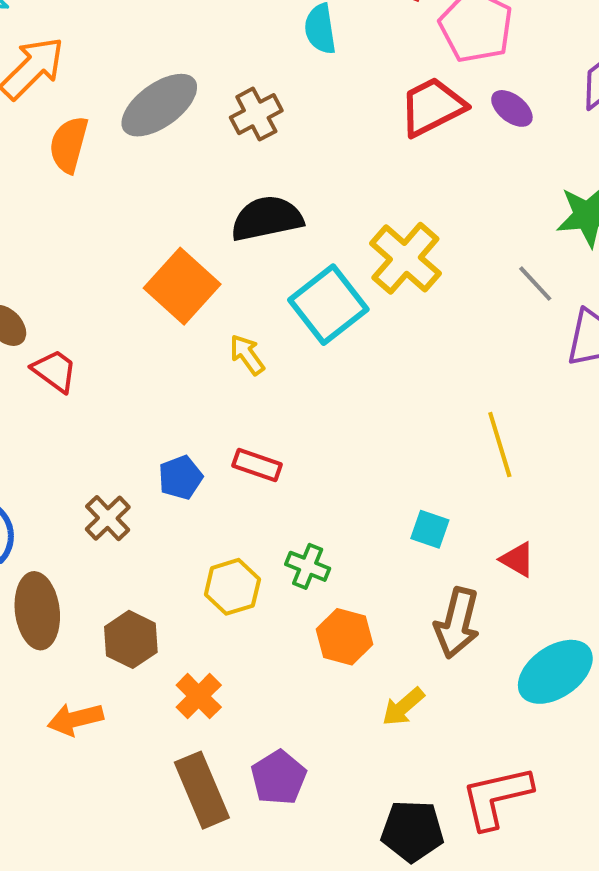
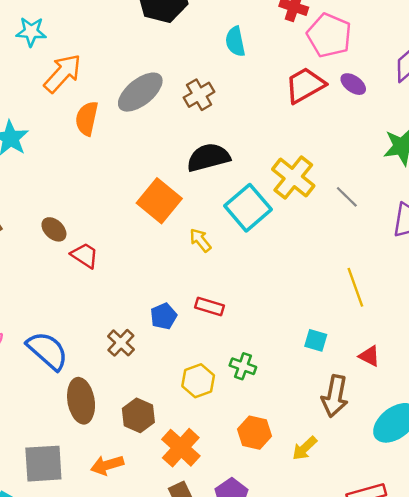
gray line: (535, 284) -> (347, 197), moved
orange hexagon: (344, 637) -> (255, 433), moved
orange cross: (199, 696) -> (181, 448), size x1.4

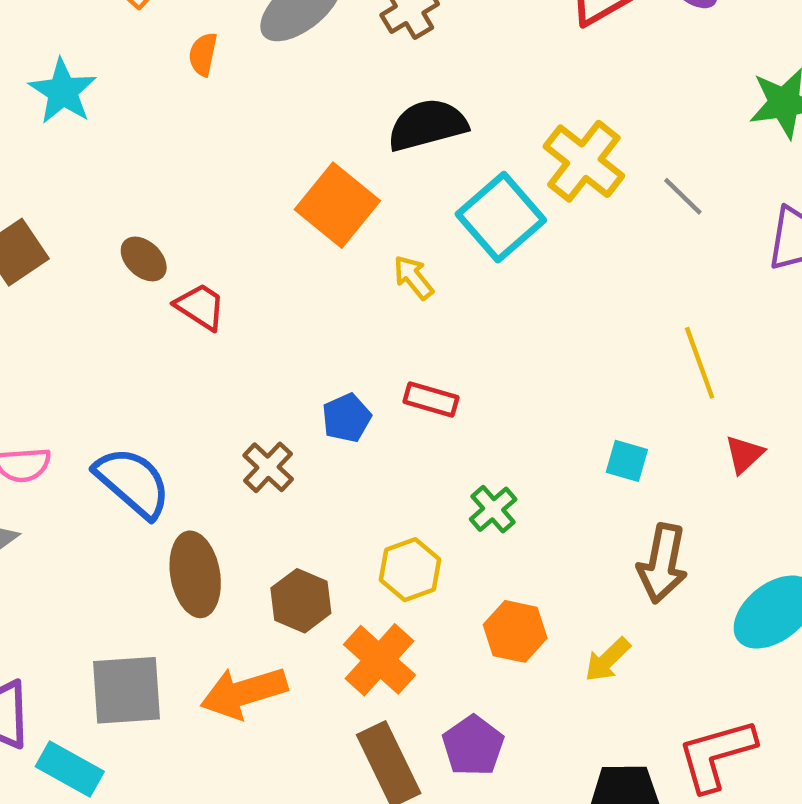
orange semicircle: (87, 118) -> (203, 54), size x0.7
red triangle: (369, 356) -> (744, 454), moved, turned 50
green cross: (243, 366) -> (493, 509), turned 30
yellow hexagon: (198, 381) -> (410, 570), moved
orange arrow: (107, 465) -> (244, 693), size x1.4

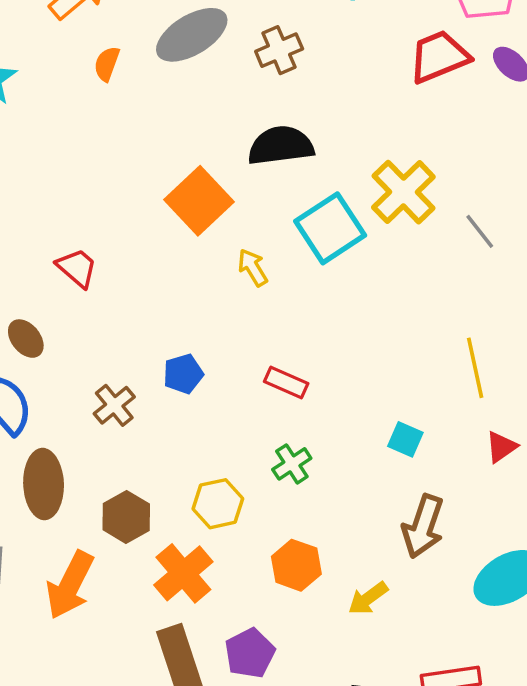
brown ellipse: (144, 259) -> (26, 339), moved
red rectangle: (431, 400) -> (286, 383), moved
orange arrow: (244, 693) -> (70, 585), turned -54

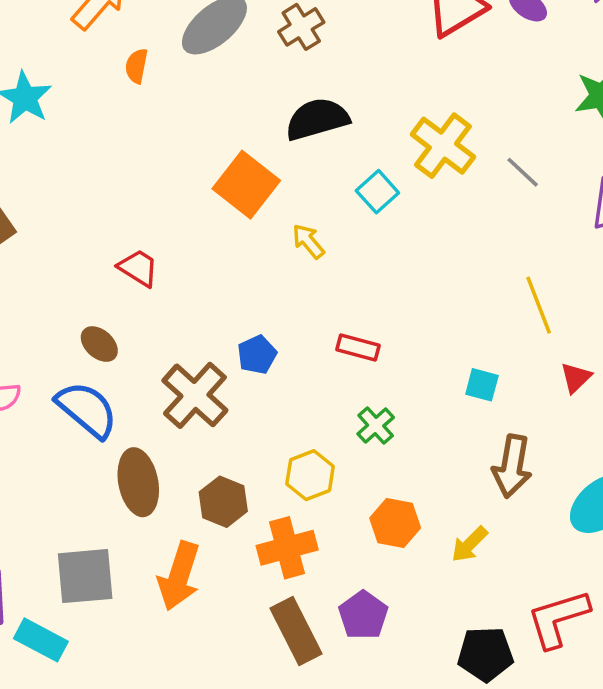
cyan square: (330, 228) -> (377, 192), size x0.6
brown cross: (114, 405) -> (195, 395), size x1.6
orange cross: (183, 573) -> (287, 548), turned 34

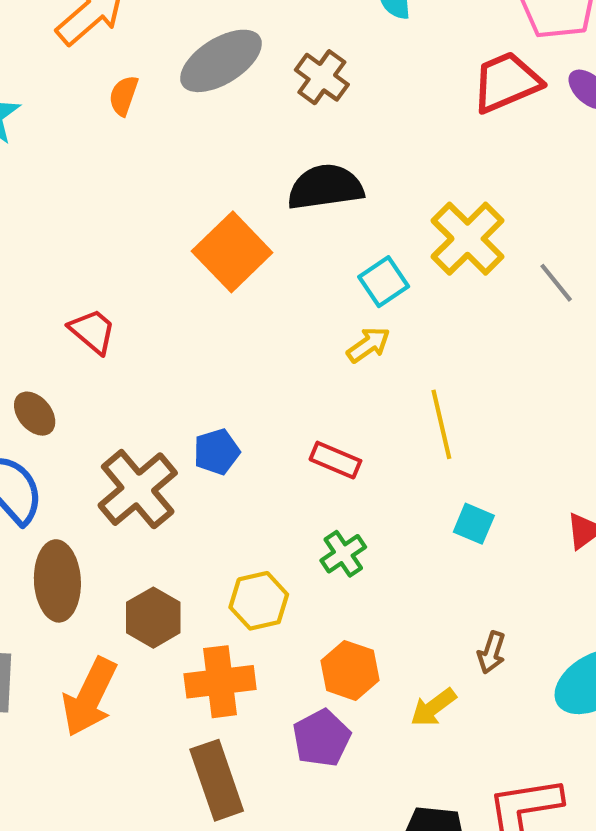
brown cross: (301, 27) -> (322, 77), turned -30
yellow arrow: (308, 241) -> (368, 345), moved, turned 87
yellow line: (539, 305) -> (441, 424), moved
brown arrow: (512, 466) -> (491, 652), moved, size x0.6
purple pentagon: (363, 615) -> (322, 738), moved

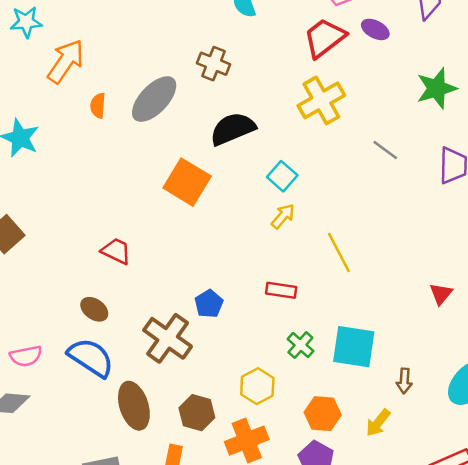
gray ellipse: (221, 61) -> (154, 99), moved
yellow cross: (468, 239) -> (321, 100), moved, turned 30
cyan square: (474, 524) -> (354, 347), moved, size x1.8

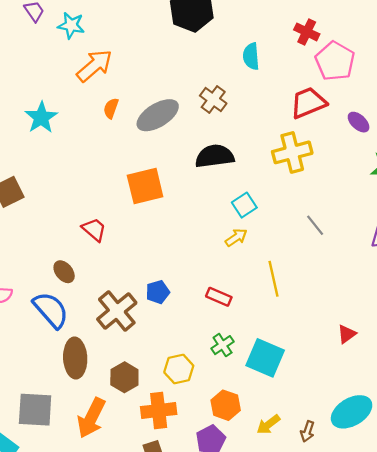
purple ellipse: (375, 29) -> (359, 122), moved
gray line: (385, 150) -> (315, 225), moved
orange square: (187, 182) -> (145, 186), moved, turned 30
brown arrow: (404, 381) -> (307, 431), moved

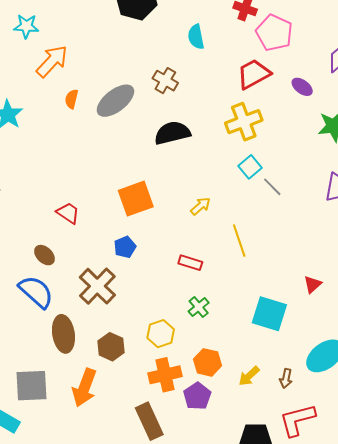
orange square: (145, 186) -> (136, 199), moved
cyan square: (244, 205) -> (250, 167), moved
blue pentagon: (158, 292) -> (125, 247), moved
cyan square: (265, 358) -> (269, 314), moved
orange cross: (159, 410) -> (165, 375), moved

